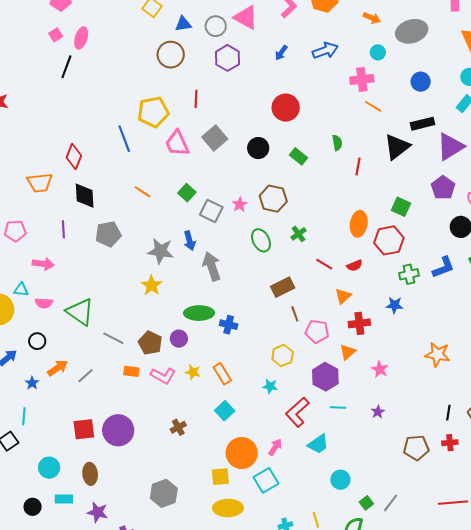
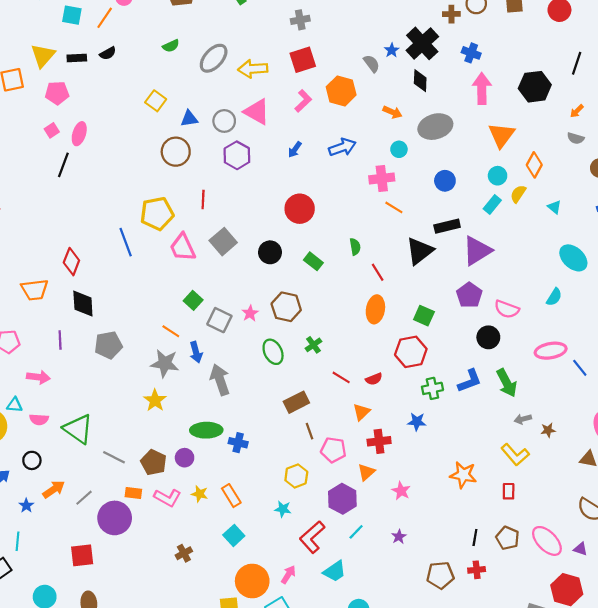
red line: (358, 166) -> (378, 272), turned -42
orange line: (143, 192) -> (171, 331), moved
orange ellipse: (359, 224) -> (375, 309), moved
cyan line: (338, 407) -> (356, 532), turned -49
purple circle: (118, 430) -> (115, 518), moved

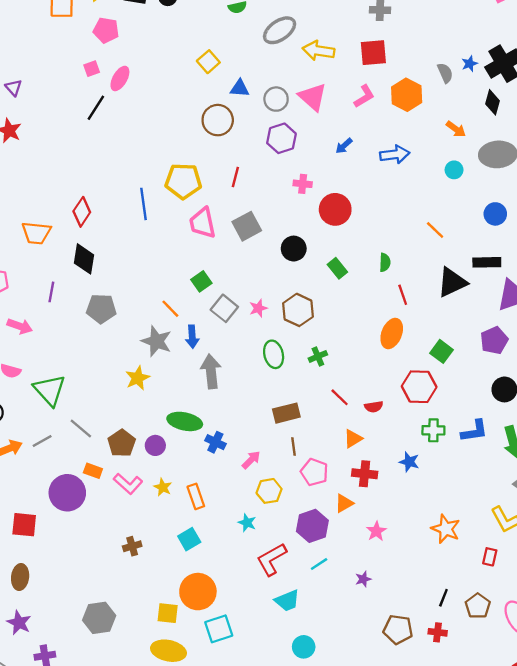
pink cross: (382, 178) -> (303, 184), moved, size x0.7
gray line: (84, 498) -> (42, 441), moved
pink arrow: (288, 575) -> (251, 460), moved

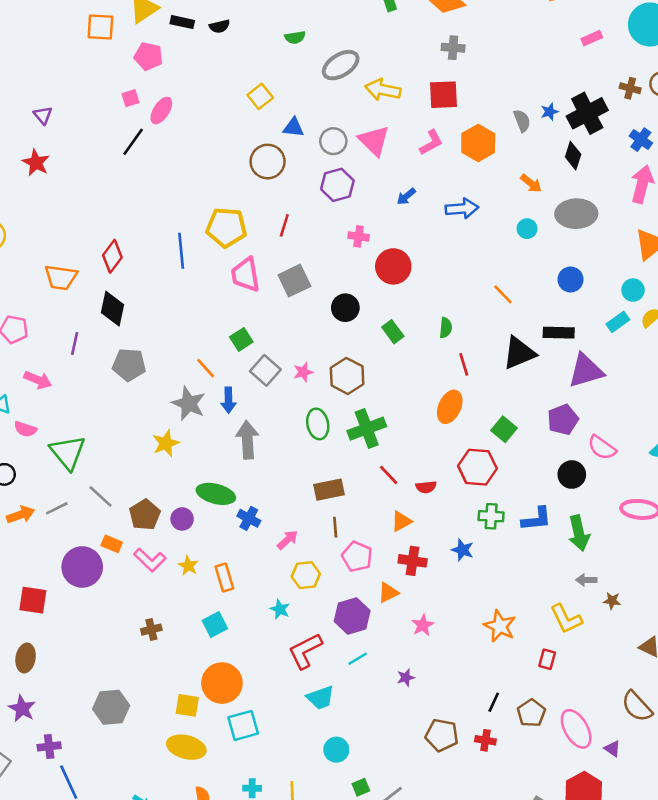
green cross: (318, 356) -> (367, 429), size x1.8

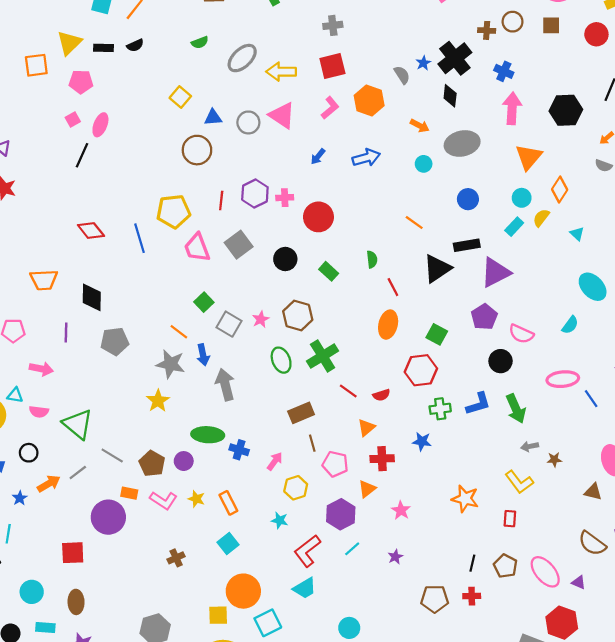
purple hexagon: (337, 185) -> (255, 193), moved
red diamond: (112, 256) -> (91, 231), moved, turned -64
cyan trapezoid: (320, 698) -> (305, 588), moved

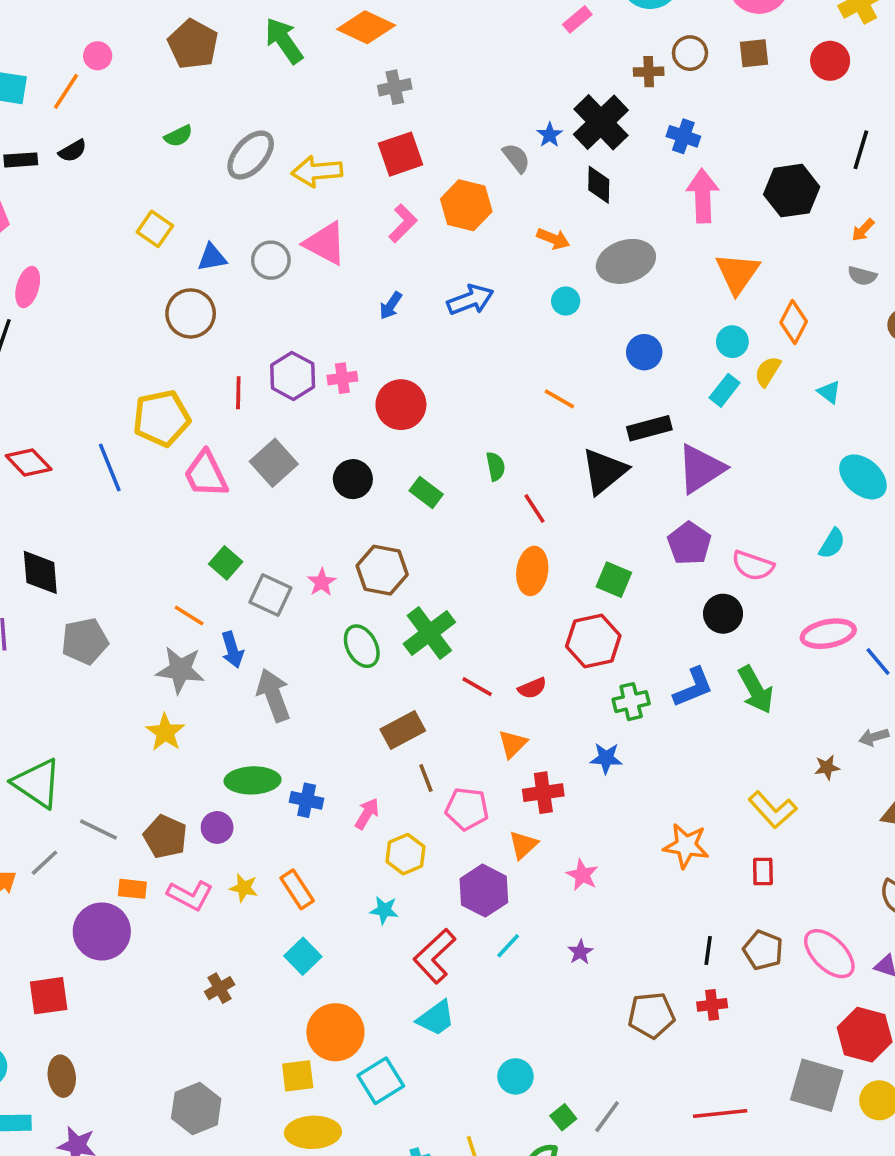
gray arrow: (530, 446) -> (874, 737), moved

